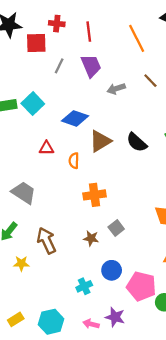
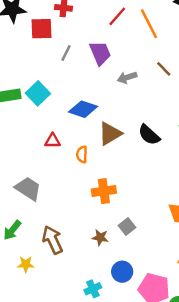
red line: (89, 32) -> (117, 16), moved, turned 48

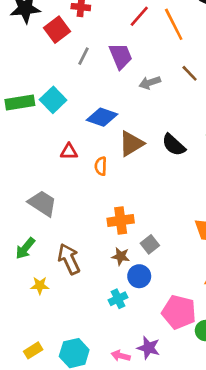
red square: (42, 29) -> (57, 30), turned -35
orange cross: (104, 191) -> (121, 221), moved
blue circle: (122, 272) -> (139, 276), moved
cyan cross: (93, 289) -> (118, 299), moved

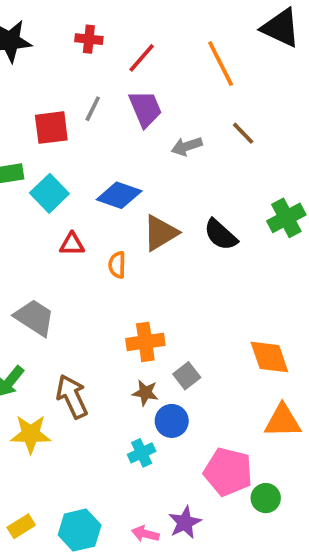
red line: (139, 16) -> (142, 58), moved
red square: (57, 30) -> (51, 128), moved, turned 30
cyan square: (53, 100) -> (49, 193), moved
yellow star: (40, 285) -> (31, 434), size x1.5
purple star: (148, 348) -> (185, 522), turned 30

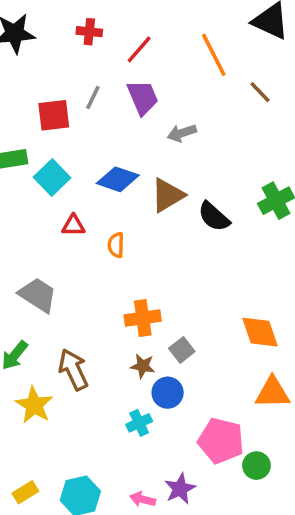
brown line: (243, 133) -> (260, 92), moved
brown triangle: (160, 233) -> (168, 195), moved
yellow star: (31, 434) -> (34, 405), turned 30

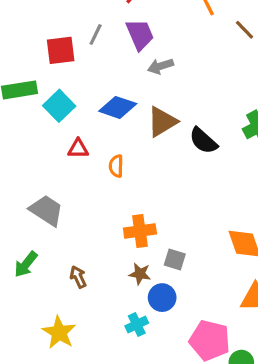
gray arrow: (182, 133) -> (161, 66), moved
gray square: (182, 350) -> (175, 260), turned -35
brown arrow: (73, 370) -> (78, 277), size x0.6
yellow star: (34, 405) -> (59, 332), moved

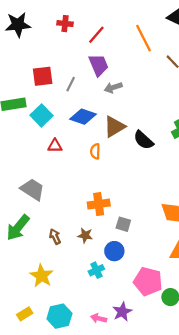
gray line: (96, 34) -> (71, 84), moved
orange semicircle: (116, 166) -> (95, 151), moved
green arrow: (26, 264) -> (18, 228), size x1.4
brown star: (140, 274) -> (85, 235), moved

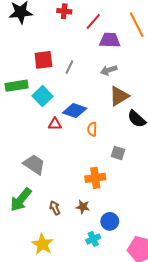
purple trapezoid: (99, 65) -> (110, 40), moved, turned -65
blue diamond: (83, 117) -> (75, 111), moved
brown triangle: (114, 127) -> (119, 96), moved
gray square: (123, 224) -> (118, 153), moved

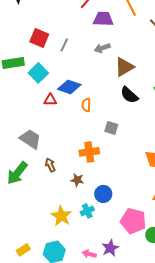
red square: (43, 60) -> (39, 38), turned 30
brown triangle: (119, 96) -> (124, 67), moved
brown arrow: (55, 208) -> (50, 165), moved
yellow star: (42, 244) -> (61, 216), moved

